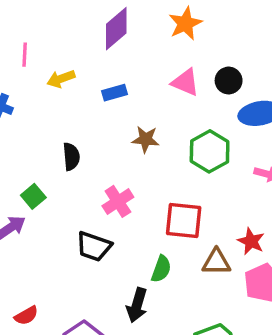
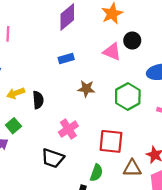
yellow arrow: (61, 79) -> (16, 93), moved
black circle: (229, 81) -> (132, 41), moved

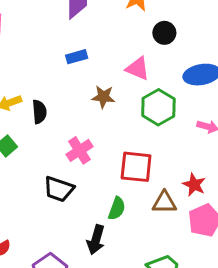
pink triangle: (112, 52) -> (138, 69), moved

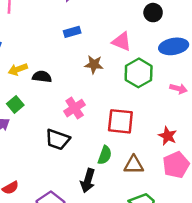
black circle: (164, 33) -> (153, 13), moved
black semicircle: (39, 112) -> (42, 77), turned -78
brown triangle: (164, 203) -> (134, 165), moved

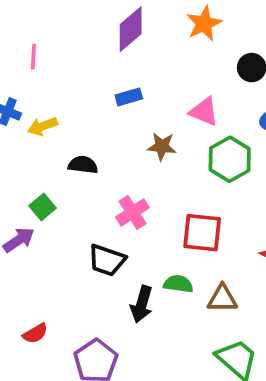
yellow arrow: (18, 69) -> (43, 126), moved
green semicircle: (105, 155) -> (178, 284), turned -102
black arrow: (88, 181) -> (142, 304), moved

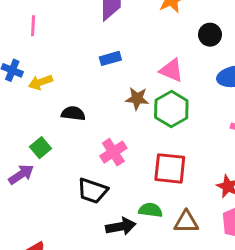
green hexagon: (230, 159) -> (171, 109), moved
black arrow: (142, 304) -> (121, 226), turned -116

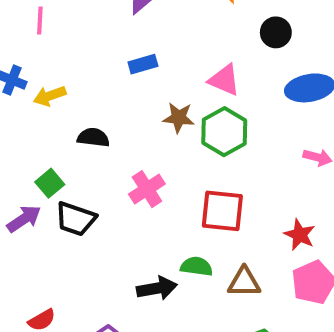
black trapezoid: (93, 191) -> (76, 219), moved

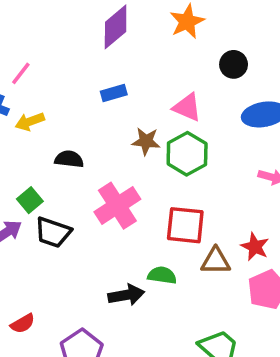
pink line: (40, 20) -> (21, 73), moved, turned 35
pink cross: (147, 189) -> (117, 206), size x1.4
brown triangle: (244, 282) -> (216, 261), moved

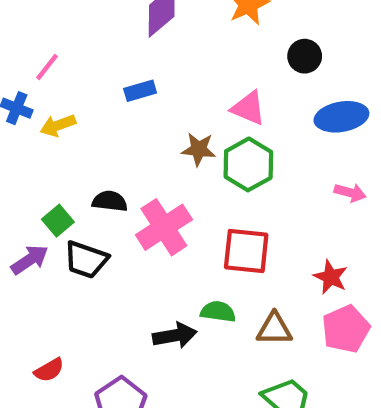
blue rectangle: (114, 93) -> (140, 91), moved
black semicircle: (69, 159) -> (110, 201), moved
brown triangle: (216, 261) -> (274, 329), moved

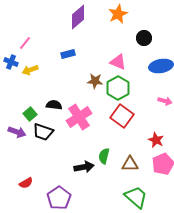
red square: (246, 251) -> (122, 116), moved, turned 30
purple arrow: (30, 260) -> (17, 132), turned 54
green semicircle: (218, 312) -> (104, 156), turned -84

